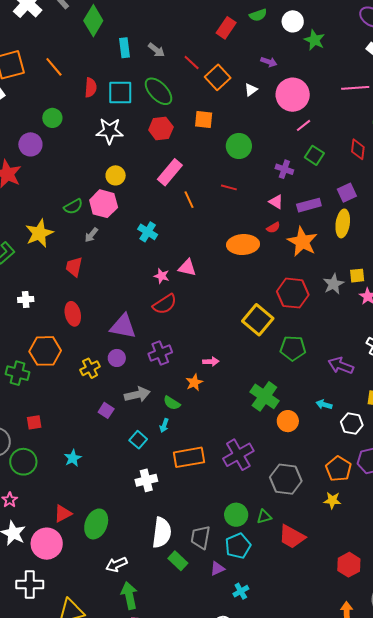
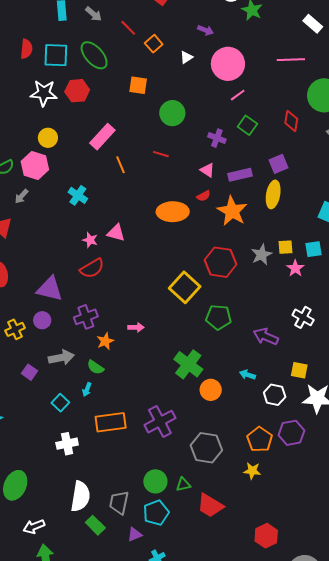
orange square: (218, 77) -> (154, 44), size x0.7
red hexagon: (161, 129) -> (77, 91), moved
orange star: (194, 382) -> (105, 341), moved

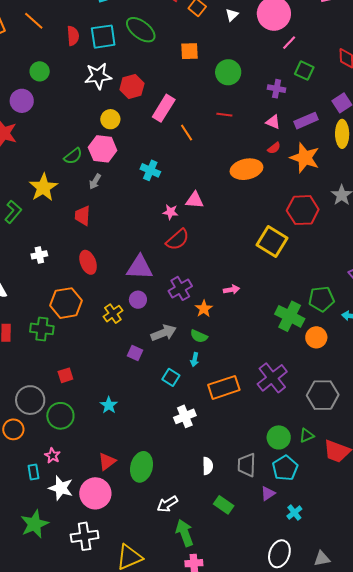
red hexagon: (77, 91) -> (132, 87), moved
green pentagon: (219, 317) -> (321, 299), moved
white semicircle: (80, 496) -> (208, 466), size x0.6
green rectangle: (95, 525) -> (224, 505), moved

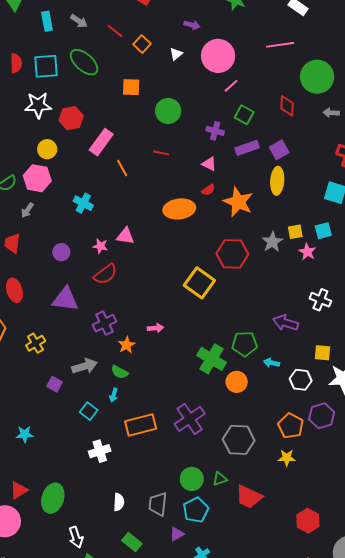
purple rectangle: (306, 121) -> (247, 148), moved
purple circle: (138, 300) -> (61, 252), moved
cyan star: (109, 405) -> (25, 434), turned 30
white arrow: (167, 504) -> (76, 537), turned -80

